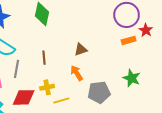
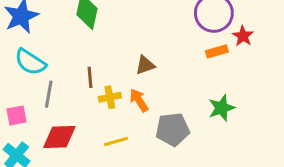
green star: (132, 78) -> (221, 108), turned 30
yellow cross: (47, 87) -> (110, 97), moved

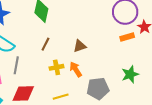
brown line: (90, 77) -> (45, 44), moved, turned 32

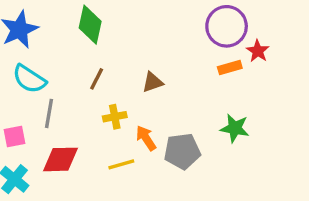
orange arrow: (76, 69) -> (146, 138), moved
green star: (130, 74) -> (235, 128), turned 30

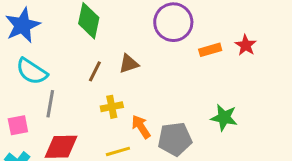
purple circle: (227, 26) -> (173, 22), moved
orange rectangle: (230, 67) -> (210, 50), moved
brown triangle: (153, 82) -> (129, 64), moved

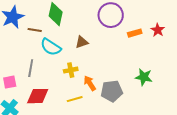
cyan semicircle: (32, 71) -> (51, 47), moved
brown line: (95, 71) -> (35, 30), moved, turned 72

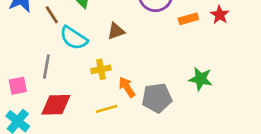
brown line: (35, 30) -> (52, 15), turned 48

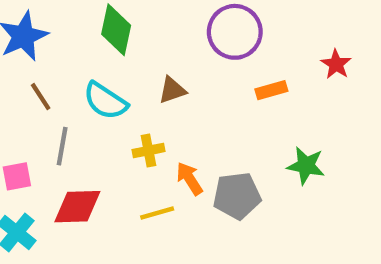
brown line: (52, 15) -> (41, 97), moved
orange rectangle: (188, 19) -> (271, 90), moved

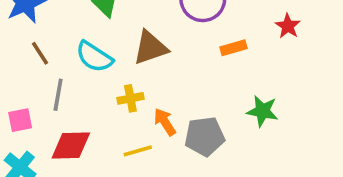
brown triangle: (172, 90) -> (150, 48), size x1.5

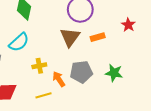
brown triangle: (150, 48) -> (70, 37), moved, turned -35
cyan semicircle: (94, 57) -> (19, 42), turned -75
gray pentagon: (205, 136) -> (81, 72), moved

